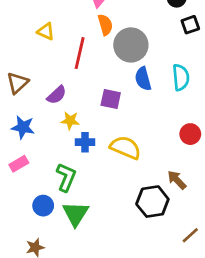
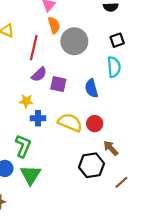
black square: (190, 25) -> (117, 40), moved
blue semicircle: (143, 79) -> (91, 88), moved
purple semicircle: (57, 95) -> (39, 74), moved
red circle: (190, 134) -> (95, 124), moved
brown line: (190, 235) -> (121, 182), moved

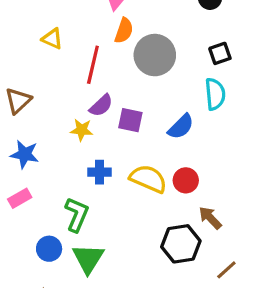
orange semicircle: (54, 25) -> (124, 31), turned 35
blue semicircle: (91, 88) -> (181, 127), turned -120
yellow star: (26, 101) -> (82, 130), moved

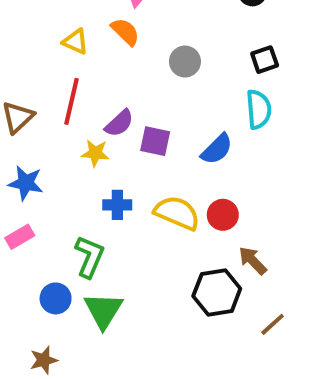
orange semicircle: (124, 31) -> (125, 32), moved, turned -65
yellow triangle: (52, 39) -> (75, 42), moved
gray circle: (155, 55) -> (185, 62), size x0.6
red line: (93, 65) -> (71, 101), moved

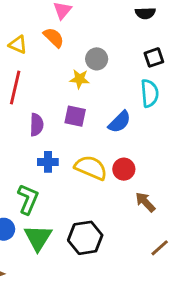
purple semicircle: (119, 123) -> (37, 125), moved, turned -45
yellow star: (95, 153) -> (79, 79), moved
black hexagon: (217, 292) -> (85, 238), moved

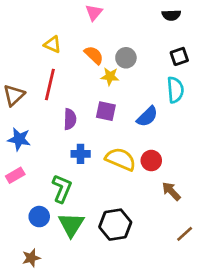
orange semicircle: (54, 37) -> (94, 55), moved

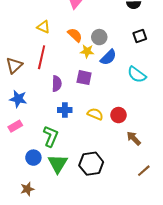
cyan semicircle: (175, 90) -> (137, 75), moved, turned 132
blue semicircle: (147, 116) -> (108, 57), moved
yellow semicircle: (121, 159) -> (95, 114), size x0.7

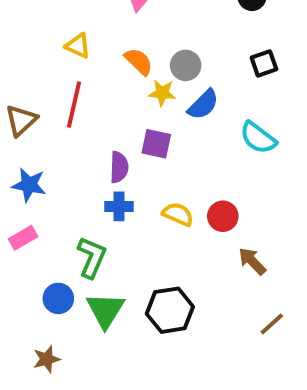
purple semicircle: (57, 84) -> (119, 167), moved

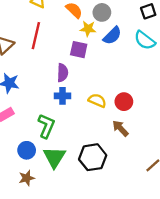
cyan semicircle: (258, 138) -> (145, 40), moved
purple square: (156, 144) -> (79, 50), moved
brown arrow: (252, 261) -> (120, 128), moved
brown star: (47, 359) -> (27, 178), moved

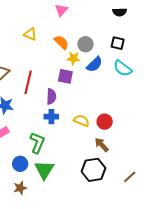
black square: (148, 11) -> (118, 43), moved, turned 32
red line: (36, 36) -> (28, 82), moved
black hexagon: (93, 157) -> (94, 170), moved

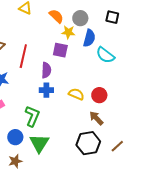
blue semicircle: (95, 64) -> (89, 38), turned -30
cyan semicircle: (123, 68) -> (105, 55), moved
brown line: (130, 177) -> (117, 146), moved

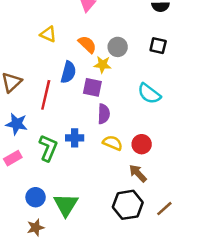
blue semicircle: (89, 38) -> (68, 72), moved
purple semicircle: (46, 70) -> (104, 114), moved
green L-shape: (32, 116) -> (48, 148), moved

